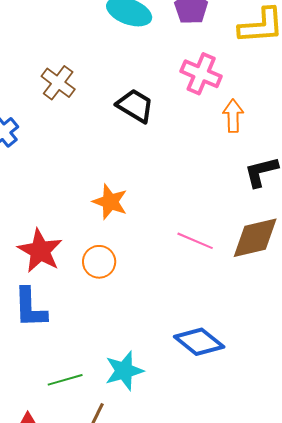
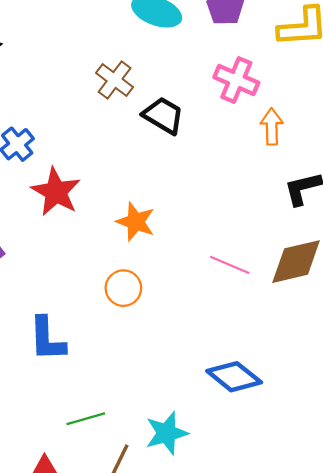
brown cross: (58, 83) -> (115, 80), moved
red star: (40, 251) -> (56, 192), moved
cyan star: (124, 371) -> (167, 433), moved

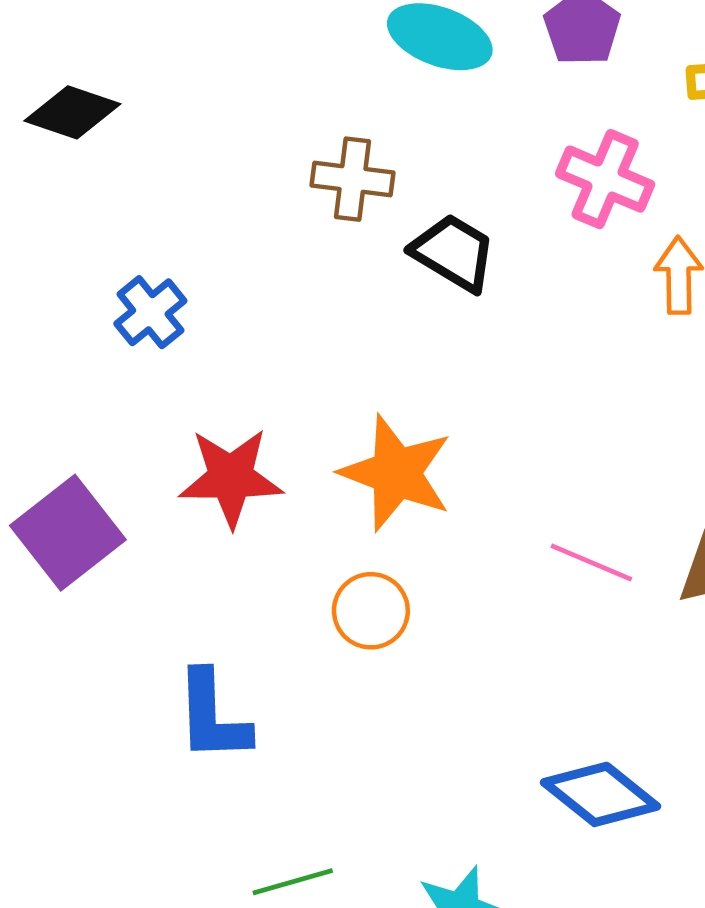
brown cross: (115, 80) -> (353, 179), turned -30
red star: (56, 192) -> (231, 478), moved, turned -30
orange star: (136, 222) -> (396, 473), size x1.4

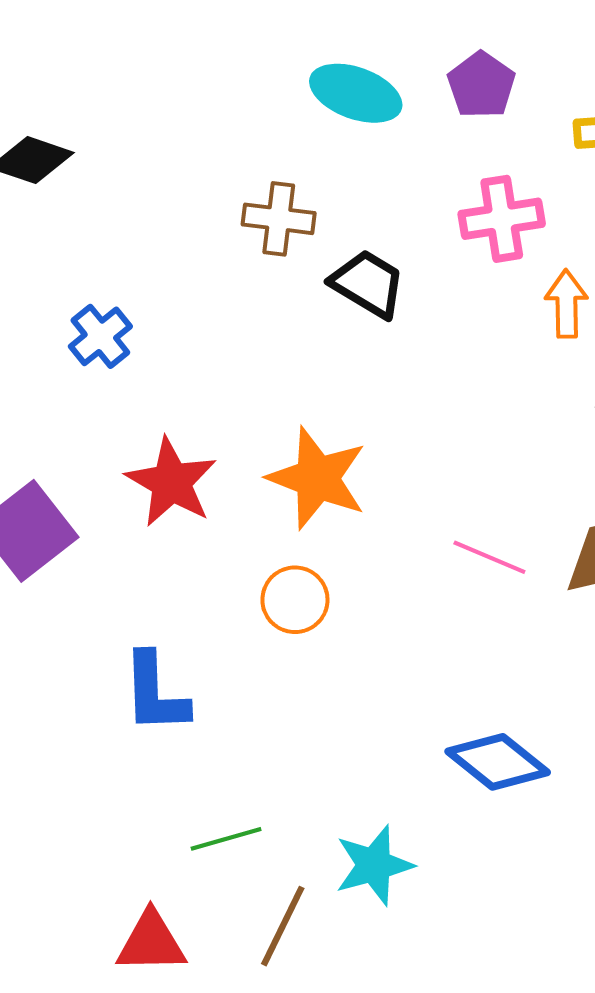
pink cross: (605, 179) -> (502, 219), turned -32
red star: (231, 478) -> (171, 482), turned 30

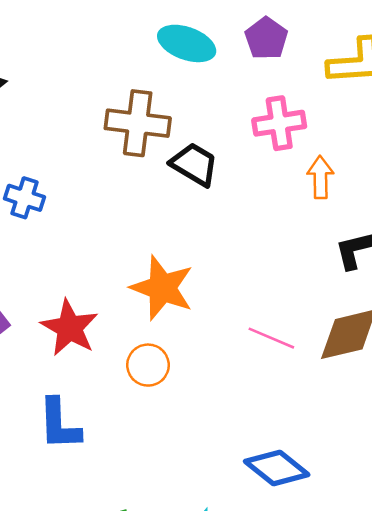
brown cross: (279, 219) -> (138, 123), size x1.4
blue cross: (100, 336) -> (25, 198), turned -33
red star: (171, 482) -> (70, 328), moved

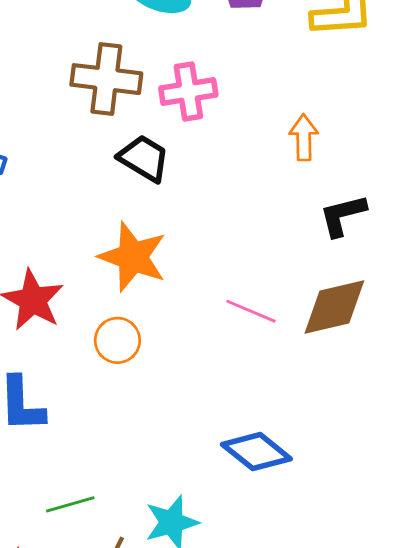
pink cross: (279, 123) -> (188, 92), moved
black trapezoid: (194, 164) -> (144, 158), moved

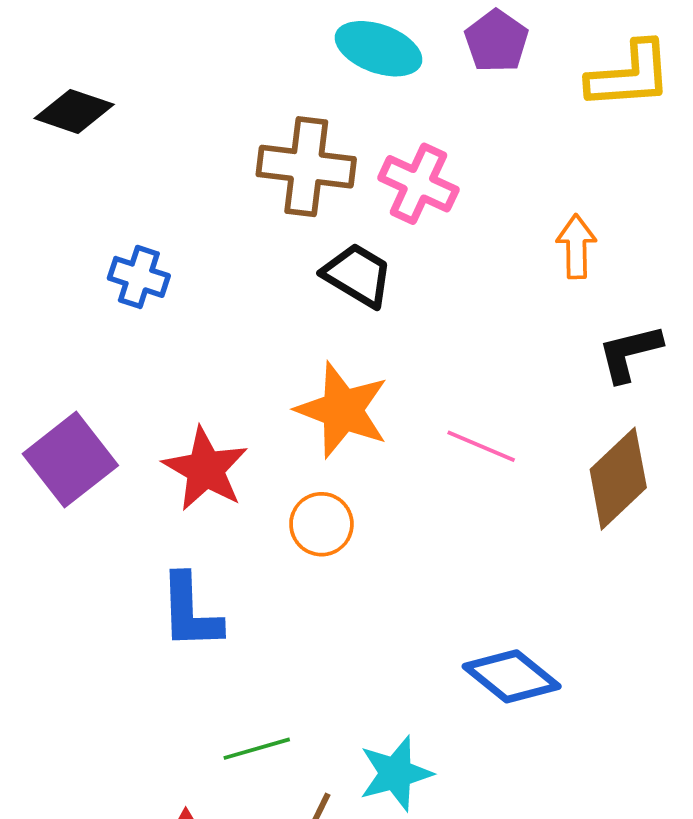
pink cross: (188, 92) -> (418, 184), turned 34
brown diamond: (334, 307) -> (618, 479), turned -30
pink line: (251, 311) -> (481, 446), moved

